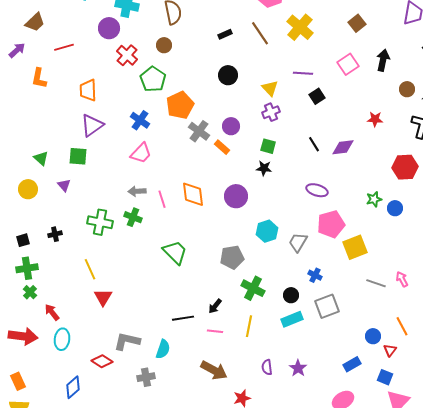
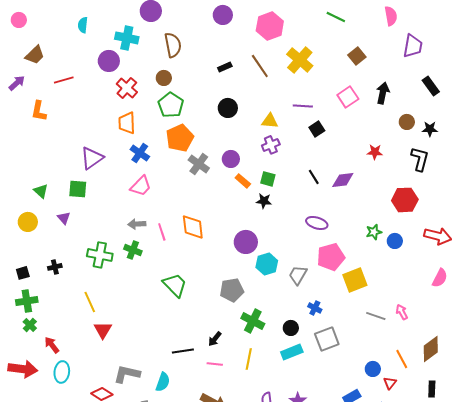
green pentagon: (153, 79) -> (171, 105), moved
yellow triangle: (270, 88) -> (270, 121), turned -42
orange trapezoid: (88, 90) -> (127, 123), moved
orange rectangle: (222, 147) -> (243, 181), moved
purple circle: (236, 196) -> (246, 242), moved

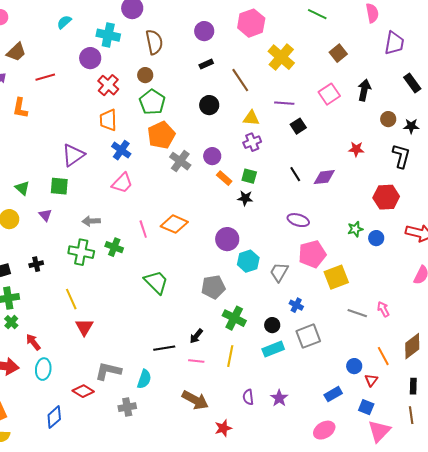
purple circle: (223, 15) -> (204, 31), moved
cyan semicircle: (83, 25) -> (64, 22), turned 42
brown line: (260, 66) -> (240, 80), moved
gray arrow: (137, 224) -> (91, 221), moved
orange diamond: (193, 227) -> (174, 224), turned -60

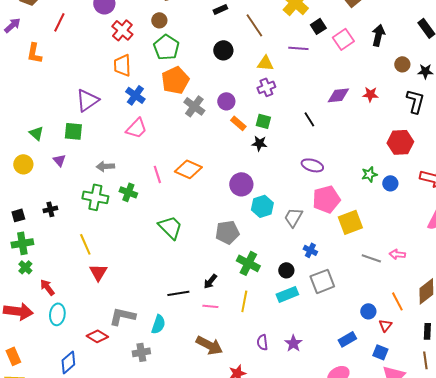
red line: (45, 77) -> (59, 22), turned -48
black square: (298, 126) -> (318, 26), moved
purple diamond: (324, 177) -> (338, 95), moved
pink arrow: (383, 309) -> (397, 254), turned -56

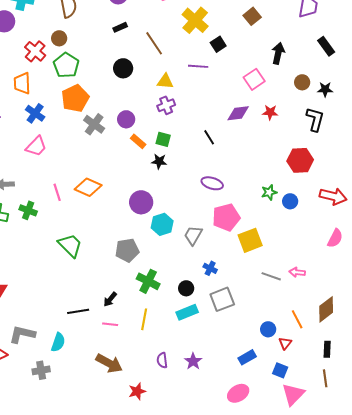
red cross: (122, 30) -> (35, 51), moved
pink square: (343, 39) -> (254, 79), moved

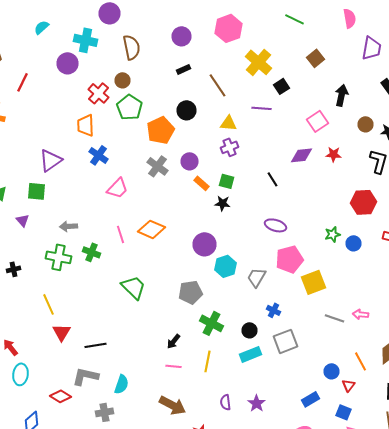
orange pentagon: (75, 98) -> (160, 130), moved
pink trapezoid: (36, 146) -> (118, 188), moved
black line: (78, 311) -> (96, 345), moved

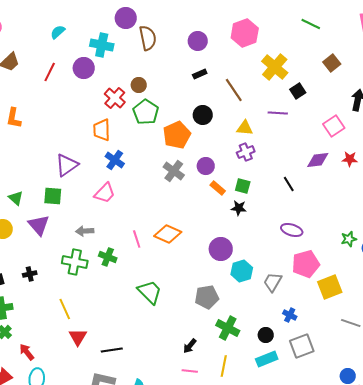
brown semicircle: (132, 47) -> (148, 38), moved
red line: (22, 82) -> (50, 72), moved
pink trapezoid: (118, 188) -> (105, 193), moved
purple triangle: (22, 220) -> (39, 225), size x1.6

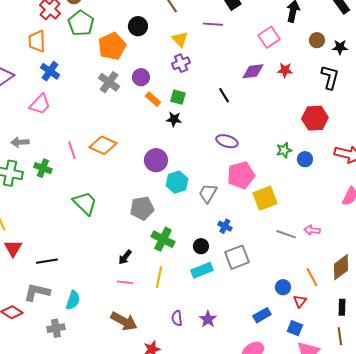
yellow triangle: (245, 128) -> (180, 39), turned 42

